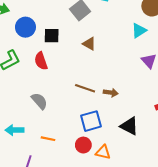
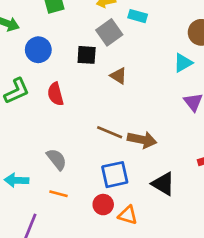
black square: (52, 36) -> (87, 55), moved
brown arrow: (111, 93) -> (142, 140), size x1.5
gray semicircle: (39, 101) -> (57, 159), moved

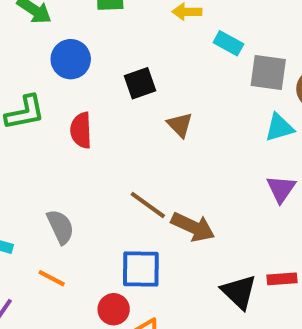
gray square: (109, 32) -> (268, 73), moved, turned 30
black square: (87, 55) -> (140, 83), turned -36
black triangle: (163, 184) -> (239, 292), moved

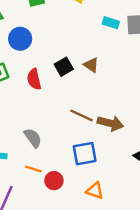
cyan rectangle: (228, 43) -> (111, 23), moved
black square: (140, 83) -> (64, 67), moved
red circle: (114, 309) -> (54, 181), moved

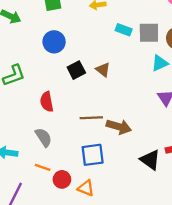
blue circle: (20, 39) -> (54, 42), moved
red semicircle: (34, 79) -> (47, 102), moved
brown line: (81, 115) -> (91, 118), turned -30
orange triangle: (95, 191) -> (86, 188), moved

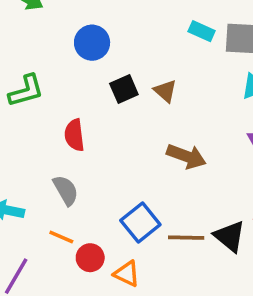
brown line: (91, 118) -> (186, 238), moved
brown arrow: (119, 127) -> (186, 156), moved
blue square: (93, 155) -> (140, 223), turned -35

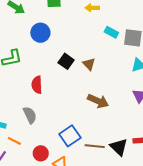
blue circle: (92, 43) -> (40, 33), moved
black square: (124, 89) -> (66, 61), turned -35
orange line: (61, 237) -> (14, 141), moved

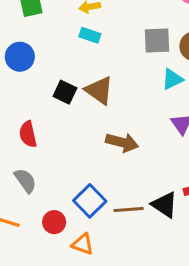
cyan rectangle: (111, 32) -> (90, 35), moved
brown triangle: (89, 64) -> (99, 90), size x1.5
red circle: (41, 153) -> (54, 222), moved

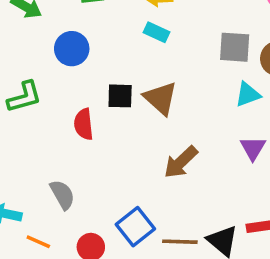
black square: (65, 92) -> (120, 96), turned -30
red semicircle: (28, 134) -> (84, 124), moved
brown arrow: (122, 142) -> (181, 162), turned 116

